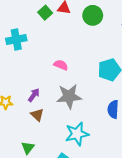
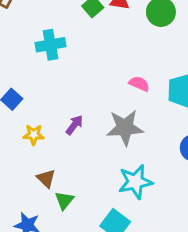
pink semicircle: (61, 65) -> (139, 84), moved
brown triangle: (37, 115) -> (46, 178), moved

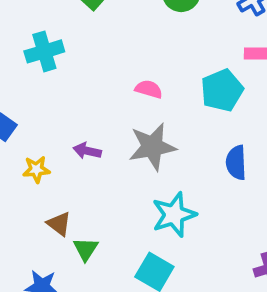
pink semicircle: (139, 84) -> (149, 89), moved
purple arrow: (74, 125) -> (87, 151), turned -108

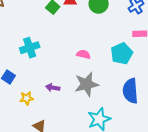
cyan cross: (44, 51) -> (30, 48), moved
blue semicircle: (236, 163) -> (130, 91), size x1.4

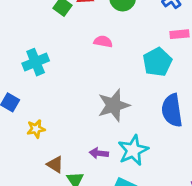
pink semicircle: (84, 54) -> (103, 41), moved
purple arrow: (53, 88) -> (99, 153), moved

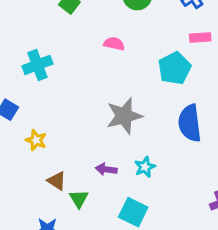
yellow star: (36, 129) -> (36, 140), turned 30
cyan star: (133, 150) -> (145, 167), size x0.6

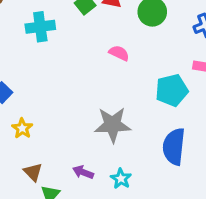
cyan cross: (37, 65) -> (40, 27), moved
cyan star: (145, 167) -> (121, 179), turned -30

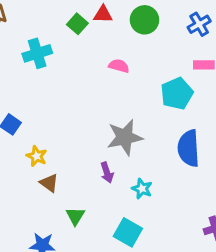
brown triangle: (33, 172) -> (49, 183), moved
purple arrow: (83, 172) -> (107, 172), moved, turned -120

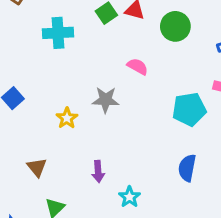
gray star: (125, 137) -> (106, 100), moved, size x0.7
blue semicircle: (189, 148) -> (187, 168), size x0.7
yellow star: (37, 156) -> (67, 118), moved

